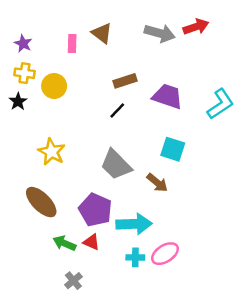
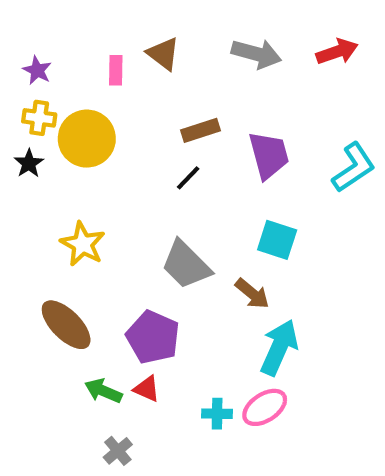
red arrow: (196, 27) -> (337, 52), moved
yellow circle: (54, 86) -> (87, 139), size x1.4
purple trapezoid: (168, 96) -> (269, 155), turned 56
cyan arrow: (134, 224) -> (279, 347), moved, turned -64

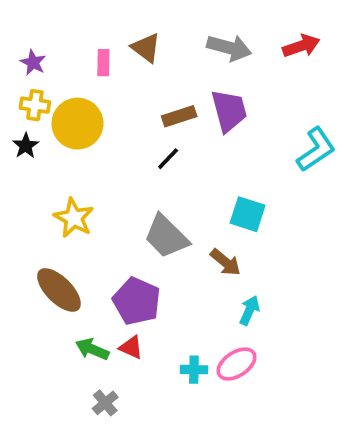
purple trapezoid: (269, 155) -> (229, 111), moved
cyan arrow: (279, 347) -> (249, 310), size x0.6

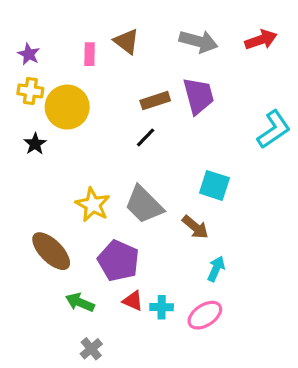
black star: (26, 146) -> (35, 144), moved
yellow star: (74, 218) -> (93, 205), moved
red triangle: (131, 347) -> (133, 301), moved
cyan cross: (194, 370) -> (162, 307), moved

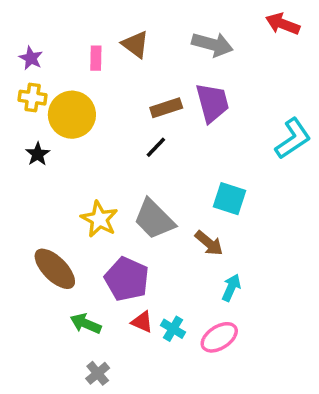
red arrow: (261, 40) -> (283, 24), moved, turned -140
cyan cross: (162, 307) -> (173, 329), turned 30

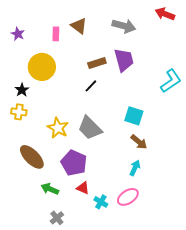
yellow cross: (33, 98) -> (19, 112), moved
brown arrow: (209, 243) -> (139, 142), moved
cyan cross: (173, 329) -> (101, 202), moved

